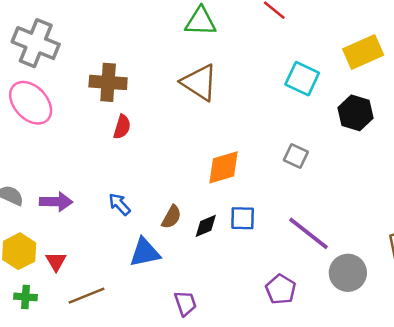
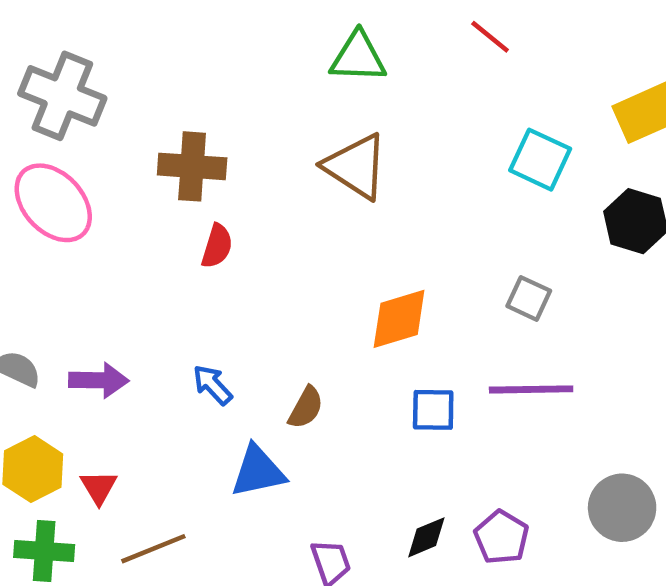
black diamond: (206, 226) -> (426, 537), moved
purple line: (309, 233) -> (531, 389), moved, turned -39
green cross: (26, 297) -> (44, 551), size x1.4

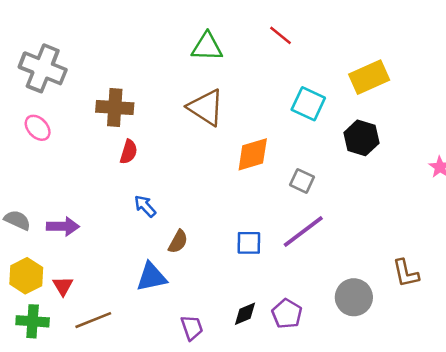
pink ellipse: (53, 203) -> (38, 128), size x0.6
orange diamond: (399, 319) -> (253, 154), moved
blue arrow: (213, 385) -> (145, 206), moved
purple line: (531, 389) -> (303, 231), turned -36

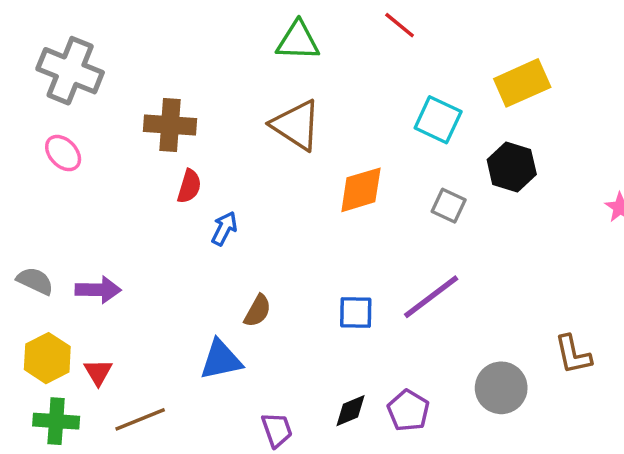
gray square: (302, 181) -> (449, 206), moved
blue arrow: (145, 206) -> (224, 228), moved, turned 70

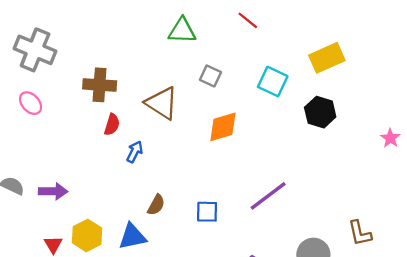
brown triangle: (296, 125) -> (162, 103), moved
gray square: (449, 206) -> (210, 76), moved
blue square: (356, 312) -> (207, 212), moved
yellow hexagon: (47, 358) -> (87, 235), moved

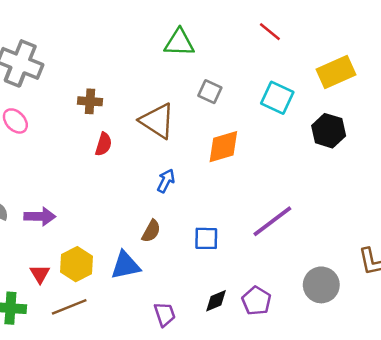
red line: (248, 20) -> (270, 32), moved
brown cross: (100, 85) -> (90, 101), size x0.7
blue arrow: (135, 152) -> (166, 181), moved

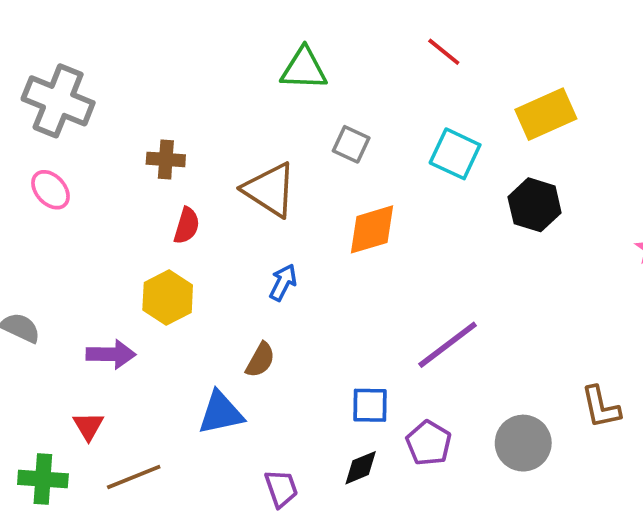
purple arrow: (40, 216) -> (111, 354), moved
blue square: (206, 238) -> (370, 405), moved
yellow hexagon: (77, 264) -> (168, 298), moved
purple pentagon: (256, 301) -> (429, 443), moved

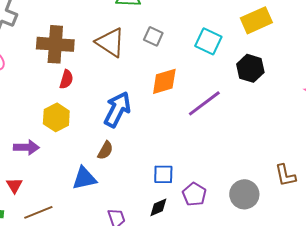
brown cross: (166, 159) -> (55, 44), size x1.8
brown triangle: (270, 190) -> (110, 42), moved
blue arrow: (283, 282) -> (117, 109), size x1.8
purple line: (448, 345) -> (204, 103), moved

